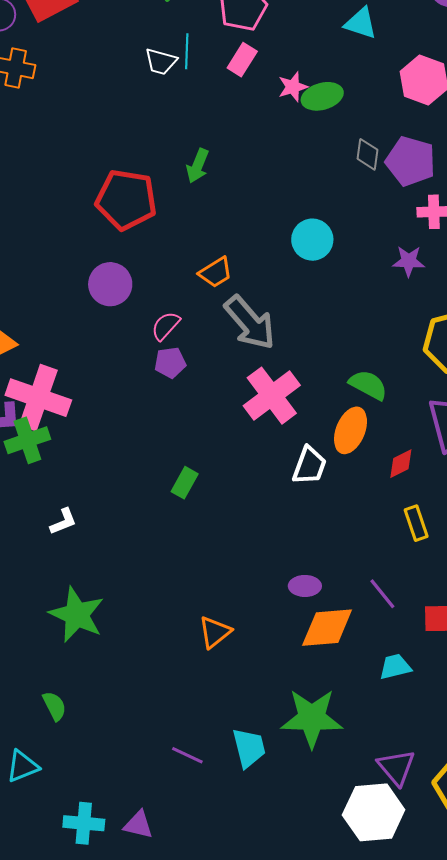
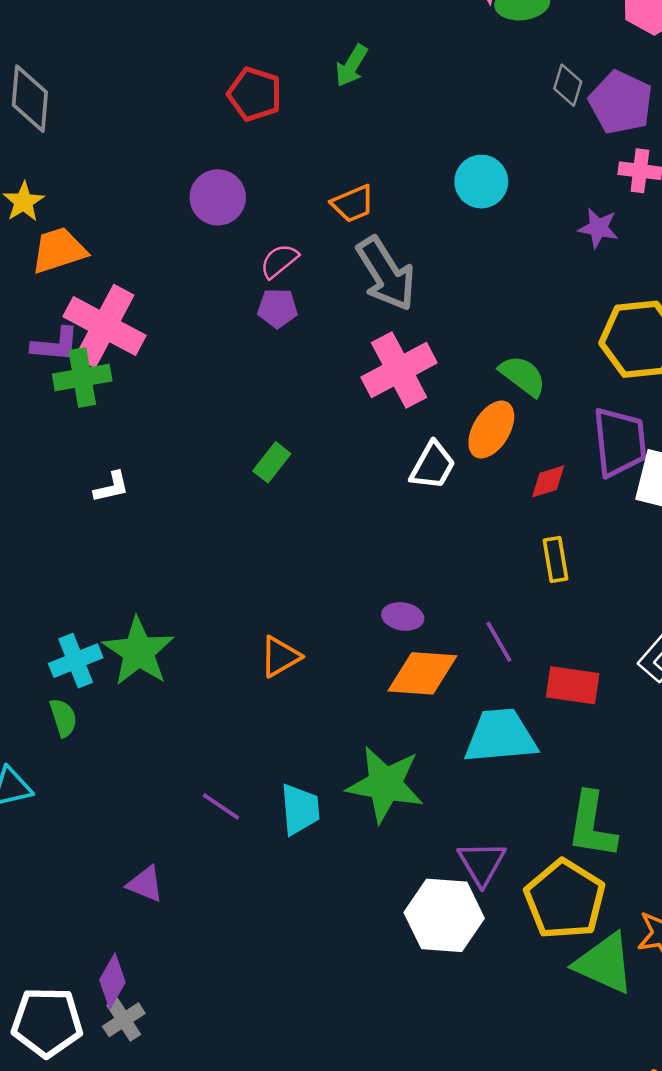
red pentagon: (126, 200) -> (255, 94), size x0.7
green star: (77, 615) -> (139, 651), moved
cyan trapezoid: (395, 667) -> (501, 736), size x1.8
cyan cross: (84, 823) -> (76, 661), moved, turned -36

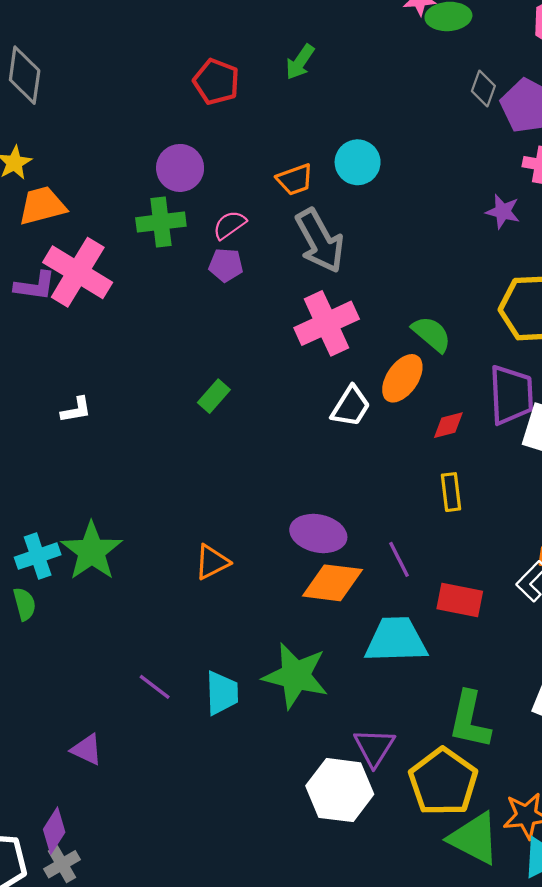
cyan circle: (481, 182) -> (358, 162), moved
green cross: (82, 378) -> (161, 222), moved
purple ellipse: (403, 616) -> (318, 533), size x1.6

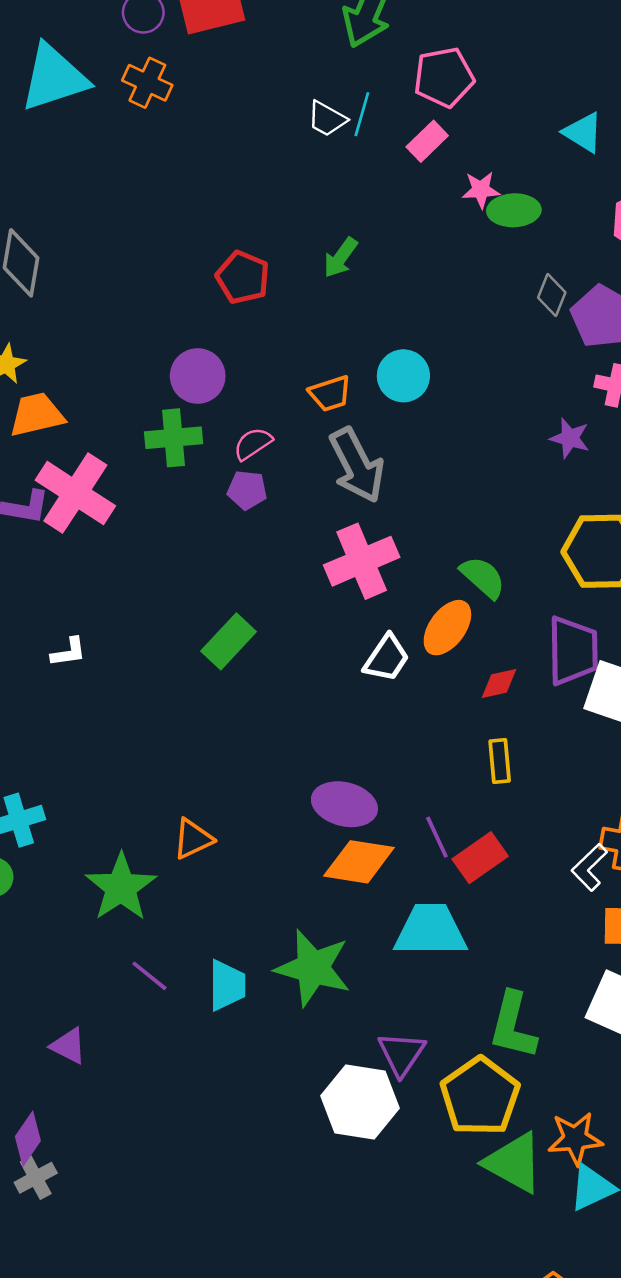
green rectangle: (214, 396) -> (229, 641), size x1.4
green star: (92, 551) -> (121, 887), moved
orange triangle: (212, 562) -> (193, 839), moved
red rectangle: (460, 600) -> (480, 858), moved, turned -48

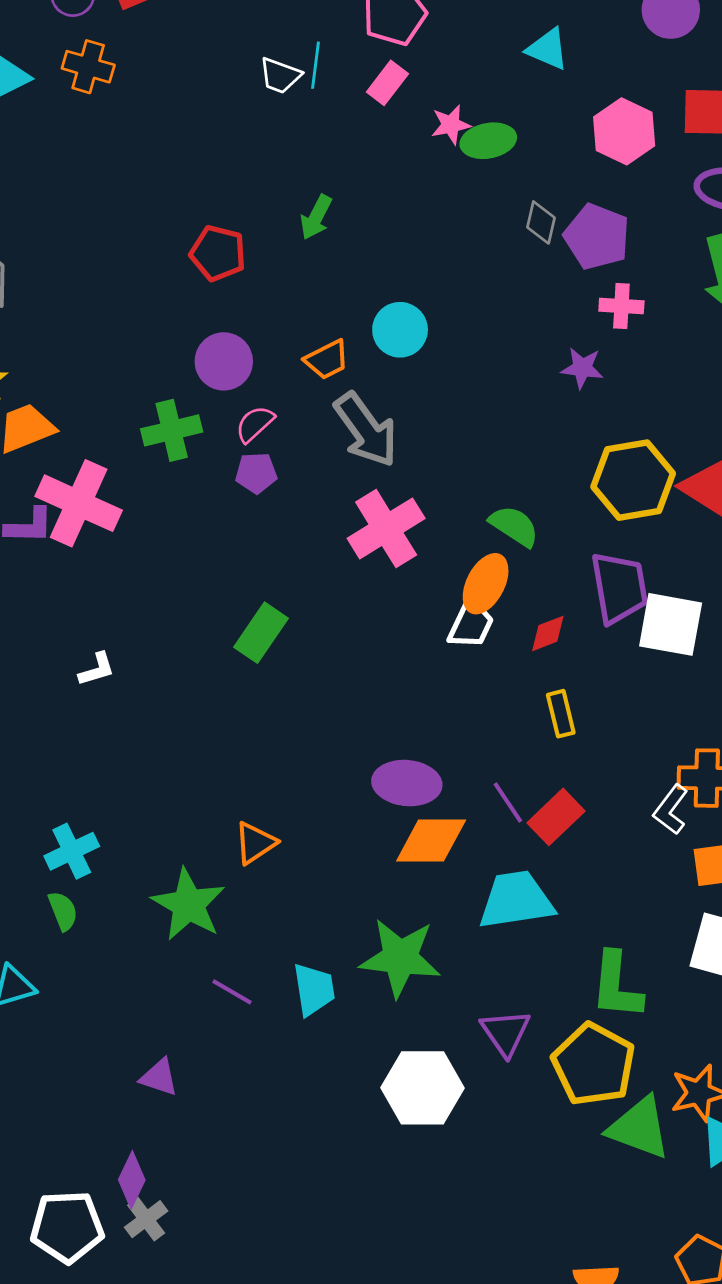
purple circle: (198, 376) -> (224, 361), moved
white trapezoid: (387, 658) -> (471, 624), moved
white hexagon: (360, 1102) -> (423, 1088), moved

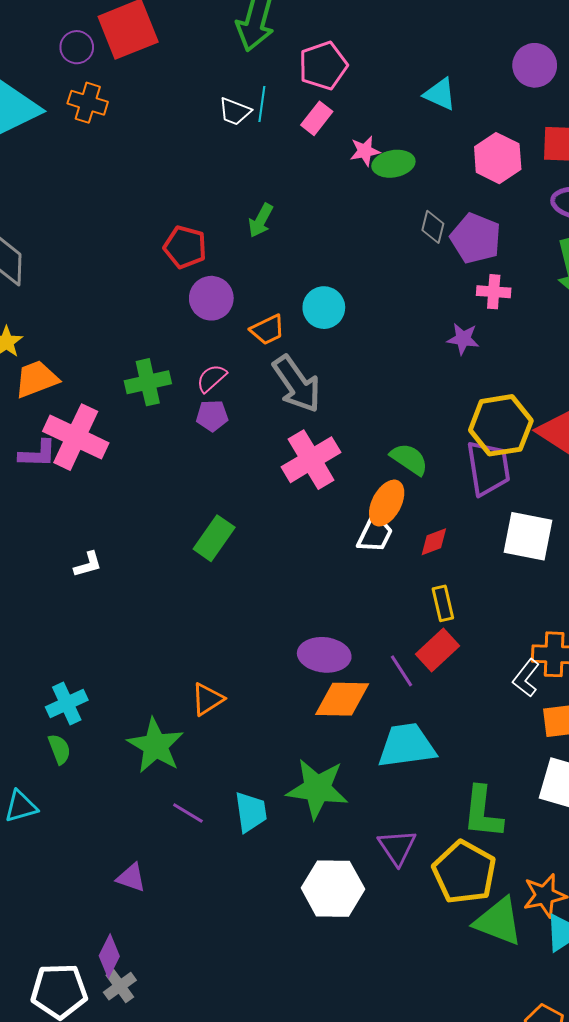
purple circle: (224, 361) -> (211, 298), moved
purple trapezoid: (619, 588) -> (488, 468), moved
red rectangle: (556, 817) -> (438, 650), moved

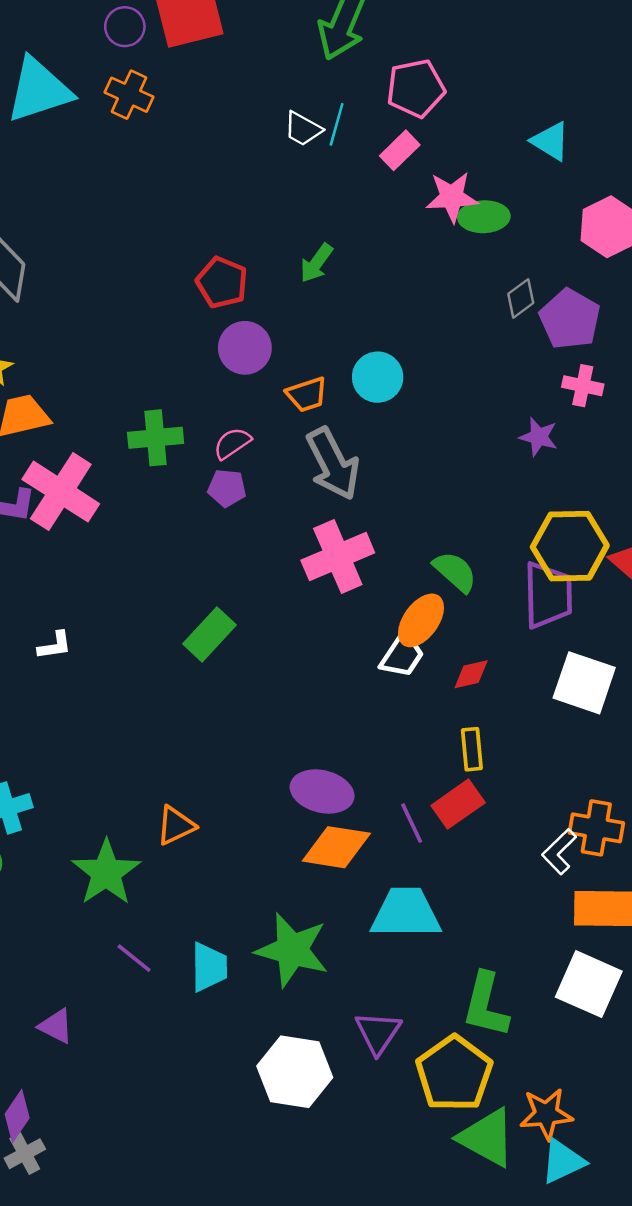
pink star: (365, 151) -> (452, 197), size x1.4
gray diamond: (433, 227) -> (521, 298), turned 32

